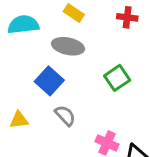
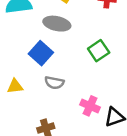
gray semicircle: (65, 116) -> (54, 83), turned 144

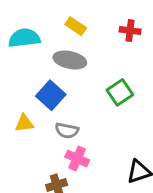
yellow triangle: (15, 86) -> (24, 123), moved
pink cross: (90, 106) -> (77, 158), moved

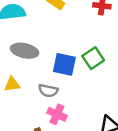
gray ellipse: (70, 60) -> (25, 51), moved
blue square: (51, 95) -> (64, 64), moved, turned -30

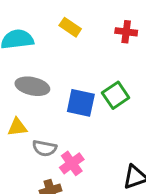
gray semicircle: (48, 91) -> (44, 148), moved
pink cross: (57, 114) -> (72, 163), turned 30

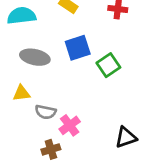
blue square: (81, 103) -> (78, 48), moved, turned -30

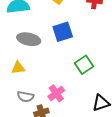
green square: (108, 65) -> (84, 65), moved
gray semicircle: (46, 112) -> (25, 97), moved

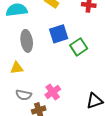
gray ellipse: (29, 39) -> (27, 41), turned 70
green square: (84, 65) -> (79, 47), moved

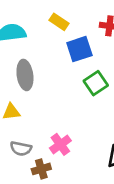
blue square: (59, 34) -> (79, 49), moved

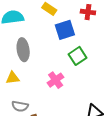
pink cross: (60, 144) -> (56, 80), moved

